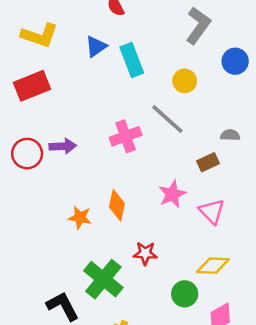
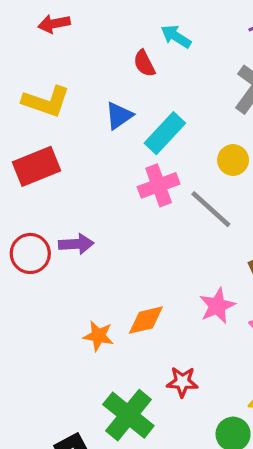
cyan rectangle: (132, 60) -> (165, 133), turned 64
pink cross: (126, 136) -> (159, 185), moved
orange diamond: (117, 205) -> (146, 320), turned 64

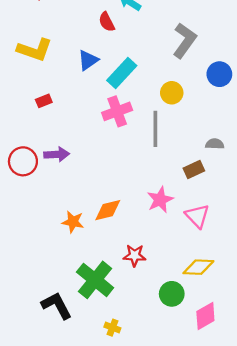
red rectangle: (37, 166) -> (44, 101), moved, size x0.5
gray line: (211, 209) -> (155, 129), turned 48

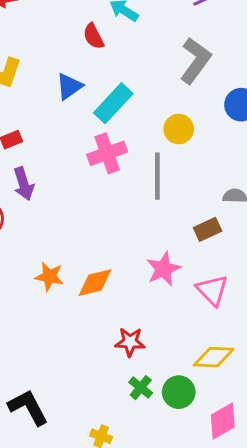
purple arrow: (57, 154) -> (24, 184), moved, turned 75
orange star: (73, 222) -> (49, 277), moved
green cross: (95, 280) -> (141, 388), moved, size x0.5

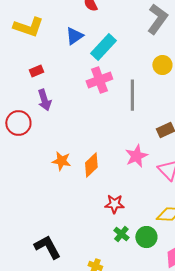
yellow circle: (179, 129) -> (162, 65), moved
orange diamond: (95, 283) -> (91, 165), turned -30

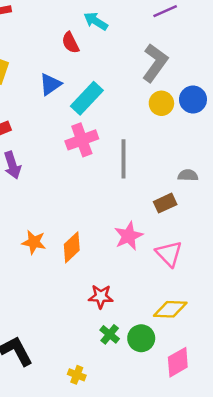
yellow circle: (162, 65) -> (161, 103), moved

